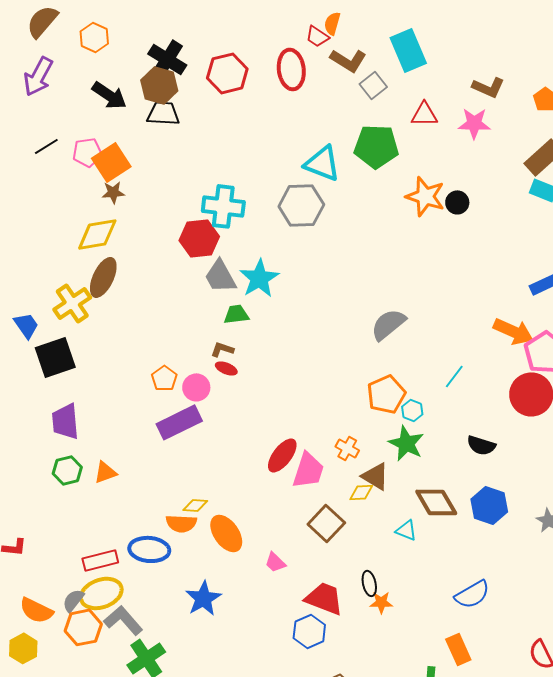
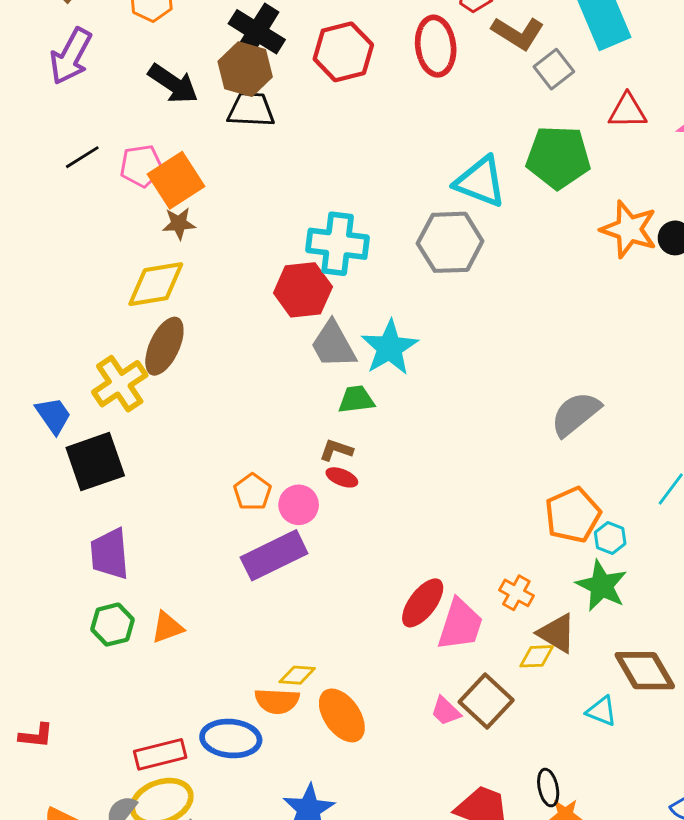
pink trapezoid: (275, 562) -> (446, 711), moved

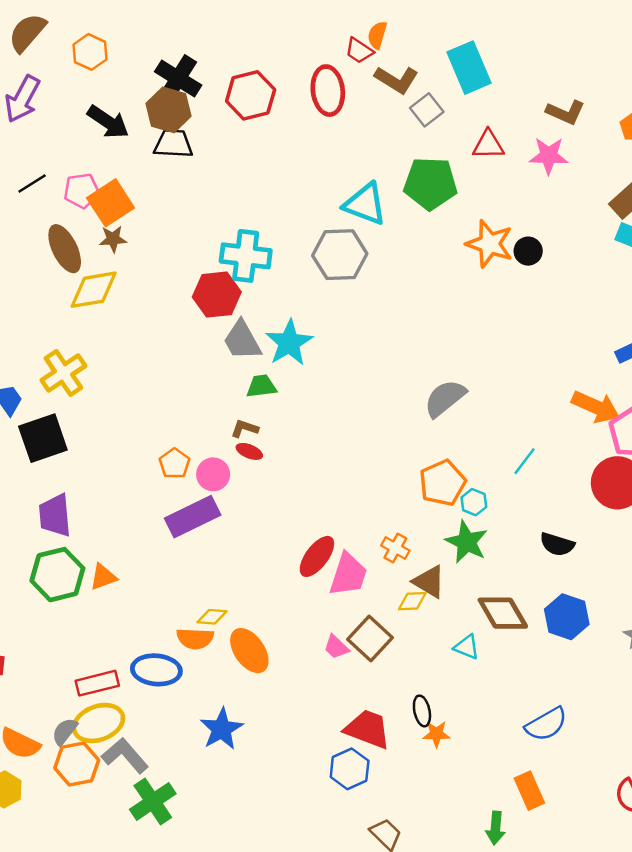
brown ellipse: (164, 346) -> (65, 249), moved, turned -51
green hexagon: (113, 625) -> (57, 575), size x1.5

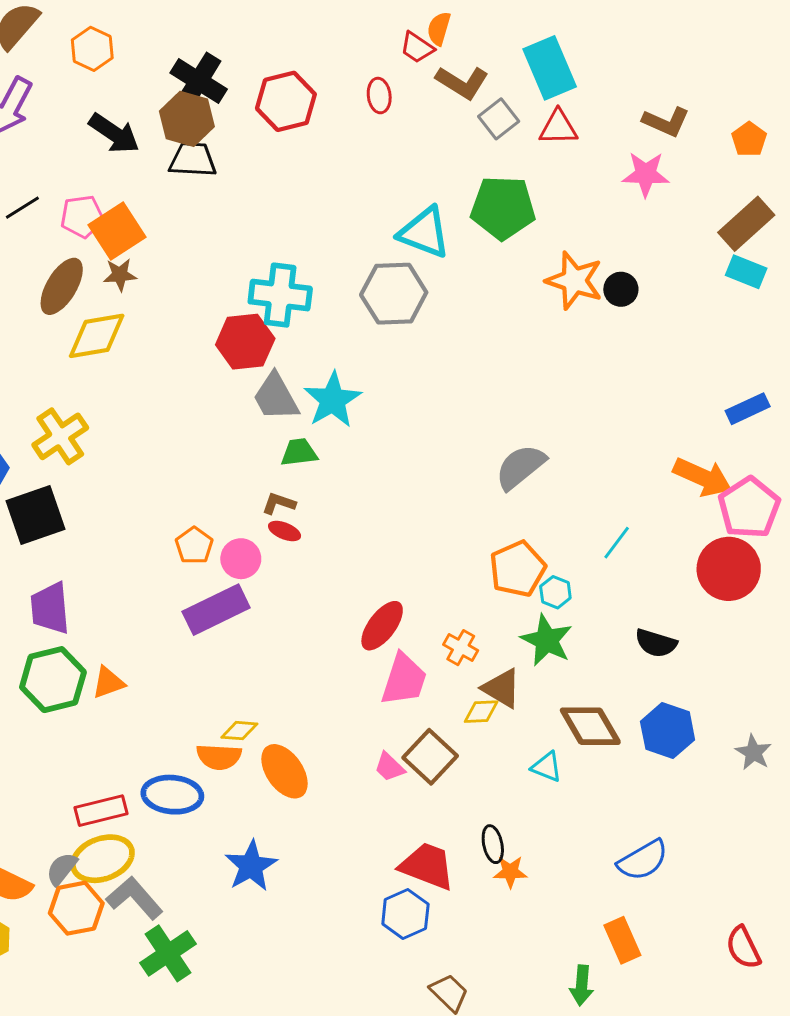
red ellipse: (328, 91) -> (379, 96), size x0.6
red triangle: (488, 145) -> (558, 128), moved
brown ellipse: (65, 249) -> (62, 286), turned 57
red ellipse: (317, 556) -> (382, 626), moved

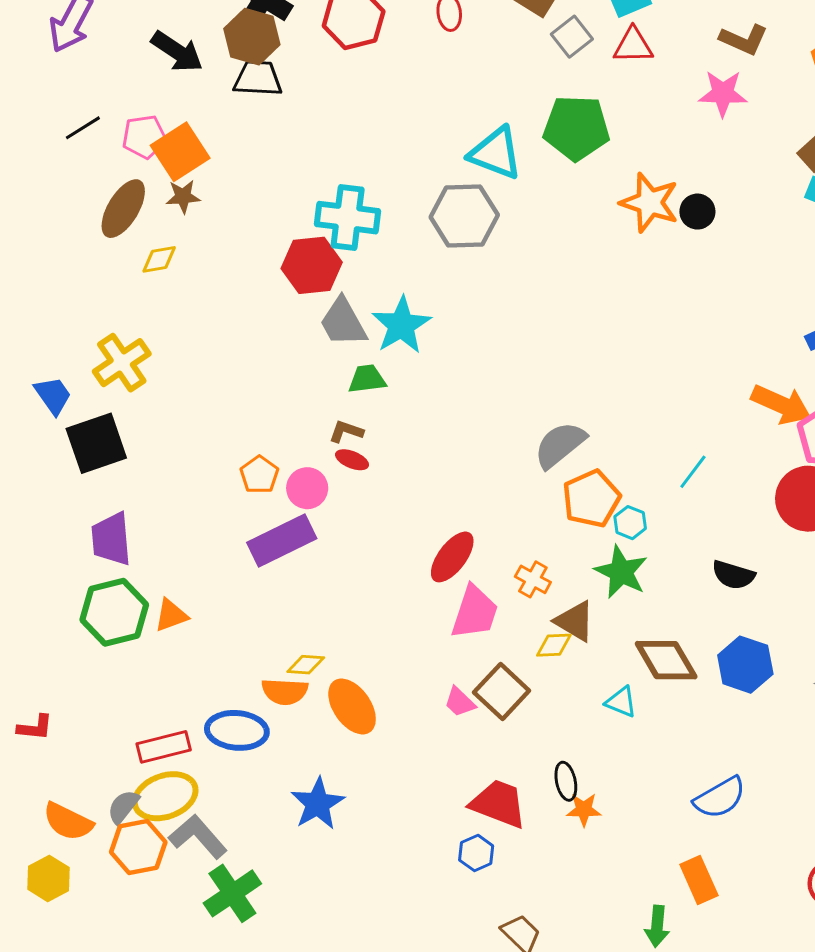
yellow diamond: (97, 336) -> (159, 259), size x0.6
gray semicircle: (520, 467) -> (560, 445), moved
blue hexagon: (405, 914) -> (476, 853), size x0.7

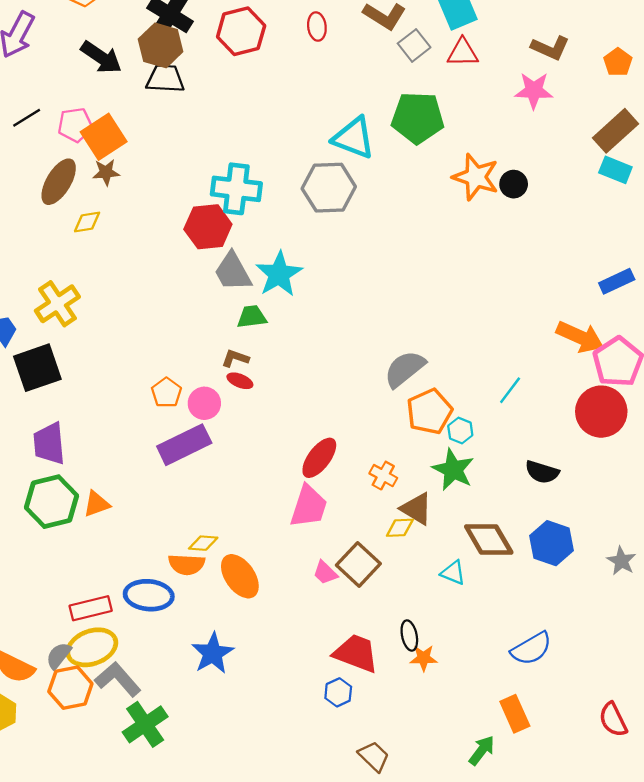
pink trapezoid: (475, 612) -> (309, 506), moved
green arrow: (657, 926) -> (482, 750), turned -148

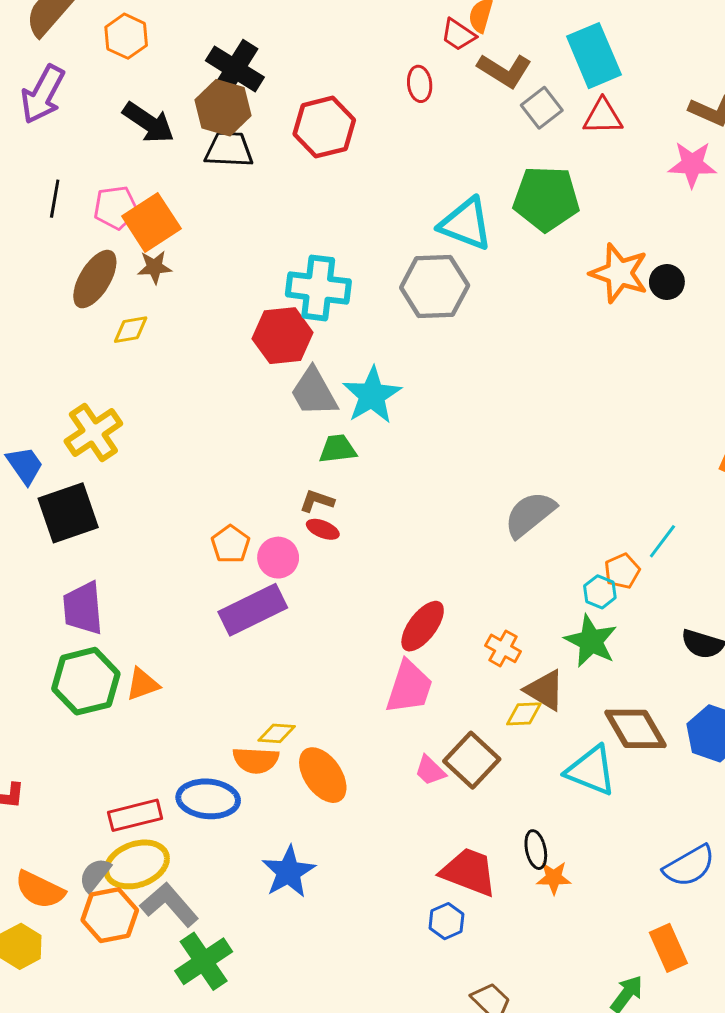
red hexagon: (241, 31) -> (324, 127), moved
black line: (27, 118) -> (55, 199), turned -48
orange pentagon: (429, 412) -> (622, 571), moved, size x0.6
cyan triangle: (453, 573) -> (591, 771), size x1.6

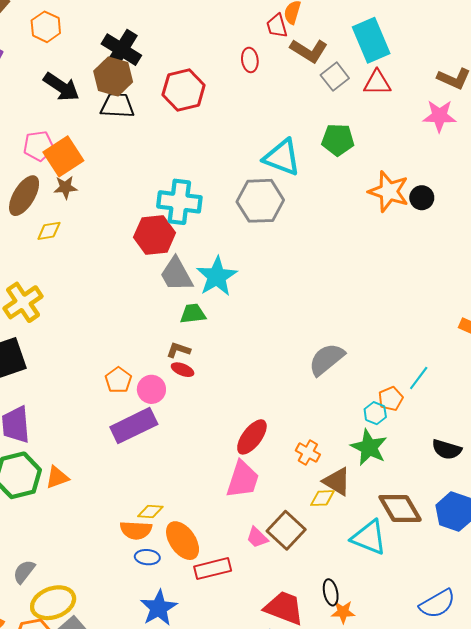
red trapezoid: (458, 35) -> (277, 26), turned 40
green pentagon: (546, 199) -> (338, 140), size x0.7
blue ellipse: (208, 799) -> (147, 557), moved, size x0.6
red rectangle: (135, 815) -> (213, 569), moved
gray semicircle: (95, 875) -> (24, 572), moved

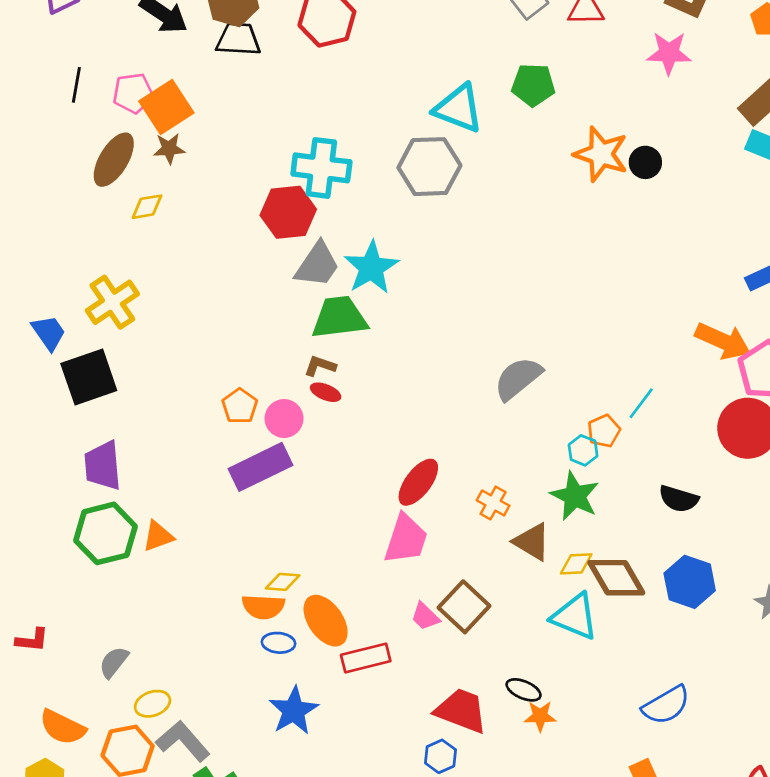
gray trapezoid: (176, 274) -> (317, 265), turned -117
green trapezoid: (193, 314) -> (339, 317), size x1.6
yellow diamond: (322, 498) -> (576, 564), moved
black ellipse: (331, 592) -> (524, 690), turned -55
yellow ellipse: (53, 603) -> (153, 704), size x0.6

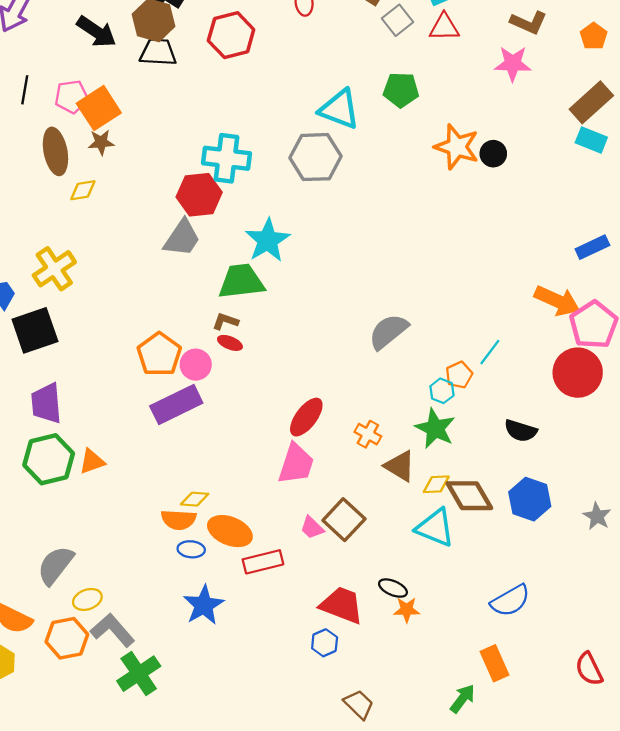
brown ellipse: (114, 160) -> (55, 151), turned -42
gray trapezoid: (317, 265) -> (182, 238), moved
orange pentagon: (240, 406) -> (159, 354), size x1.5
orange ellipse: (326, 621) -> (230, 531), turned -33
gray semicircle: (114, 662) -> (55, 565), size x1.5

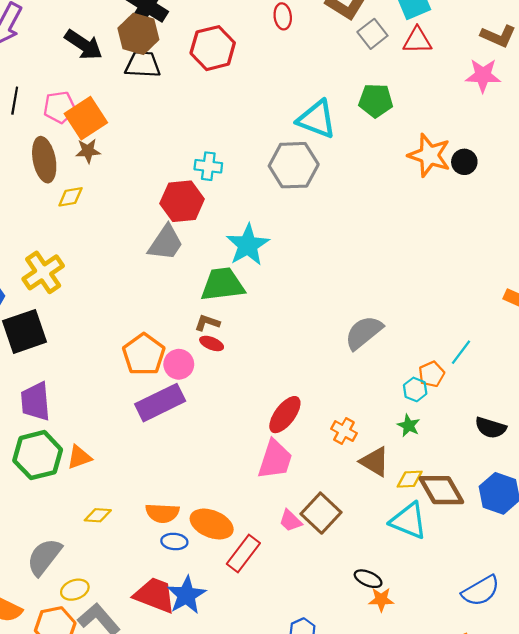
cyan cross: (226, 158) -> (208, 166), size x0.6
green star: (435, 428) -> (409, 426), size x0.6
yellow diamond: (195, 499) -> (98, 515), moved
red rectangle: (263, 562) -> (243, 554), turned -39
red trapezoid: (342, 605) -> (155, 595), moved

